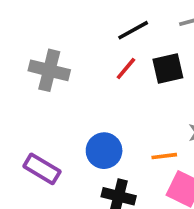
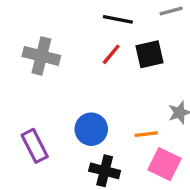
black line: (133, 30) -> (118, 19), turned 40
purple rectangle: (42, 169) -> (35, 146), turned 32

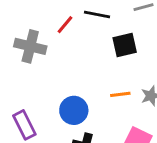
red line: (111, 54) -> (65, 25), moved
orange line: (146, 134) -> (120, 94), moved

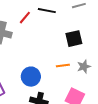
black square: (125, 45) -> (74, 39), moved

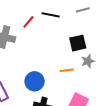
gray star: (84, 67) -> (88, 61), moved

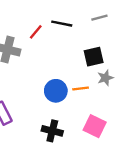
blue circle: (35, 81) -> (56, 91), moved

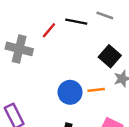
gray line: (99, 18) -> (105, 15), moved, turned 35
black square: (94, 57) -> (110, 56), turned -36

